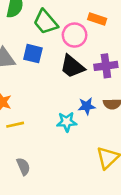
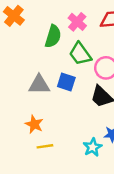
cyan star: (67, 122) -> (93, 147), turned -30

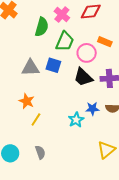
green trapezoid: (80, 54) -> (65, 41), turned -120
yellow line: (45, 146) -> (36, 120), turned -48

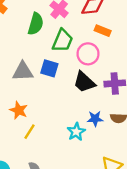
orange rectangle: (105, 42) -> (103, 31), moved

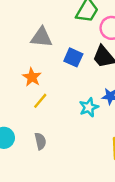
blue square: (49, 68) -> (73, 57), moved

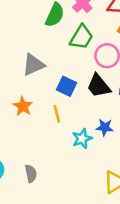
gray triangle: (41, 37) -> (33, 65), turned -30
yellow line: (40, 101) -> (57, 114), moved, turned -56

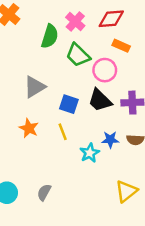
green trapezoid: (81, 37) -> (78, 55), turned 110
gray semicircle: (31, 174) -> (44, 192), turned -133

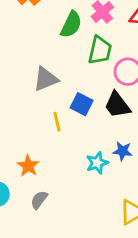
green trapezoid: (78, 55) -> (100, 50), turned -130
orange star: (29, 128) -> (28, 166), moved
yellow line: (63, 132) -> (57, 122), moved

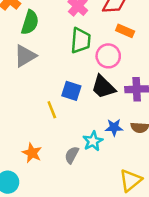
green semicircle: (71, 24) -> (30, 22), moved
gray triangle: (46, 79) -> (25, 56), moved
gray semicircle: (39, 200) -> (72, 155), moved

